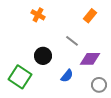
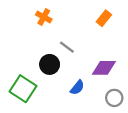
gray line: (72, 41) -> (67, 47), moved

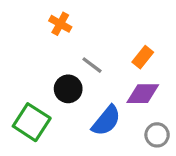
orange rectangle: (104, 18) -> (143, 57), moved
blue semicircle: (77, 88) -> (106, 121), size x1.5

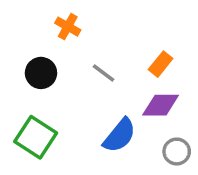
black circle: (68, 89) -> (41, 73), moved

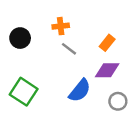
orange cross: (68, 27) -> (61, 26), moved, turned -35
black circle: (41, 73) -> (20, 38), moved

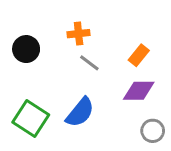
blue semicircle: (80, 91) -> (80, 112), moved

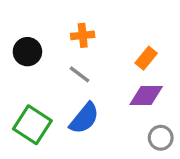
gray line: (89, 63) -> (79, 74), moved

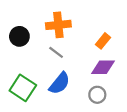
orange cross: (83, 35) -> (58, 25), size x1.5
gray circle: (161, 138) -> (97, 95), moved

